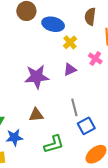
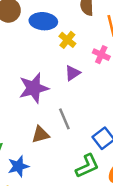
gray line: (74, 107) -> (64, 119), moved
green L-shape: (54, 144) -> (87, 166), moved

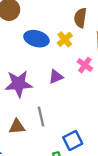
blue ellipse: (43, 21) -> (36, 39), moved
yellow cross: (67, 40) -> (65, 39), moved

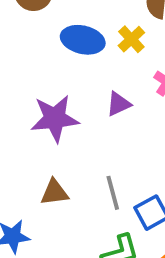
gray line: (41, 117) -> (113, 193), moved

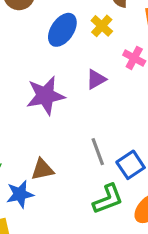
blue ellipse: (83, 40) -> (62, 30), turned -64
brown triangle: (54, 192) -> (42, 169), moved

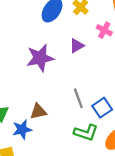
green L-shape: (108, 199) -> (86, 133), turned 40

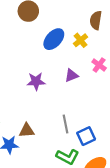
purple star: (40, 58) -> (36, 81), size x0.7

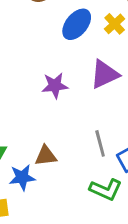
purple triangle: (71, 75) -> (105, 74), size x1.5

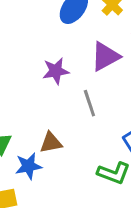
gray line: (100, 143) -> (89, 103), moved

